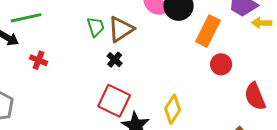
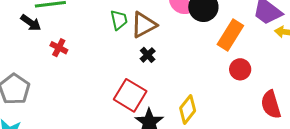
black cross: (115, 60) -> (148, 55), moved

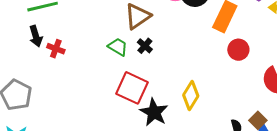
green trapezoid: (119, 20) -> (118, 47), moved, turned -40
black arrow: (31, 23) -> (36, 36), moved, turned 45

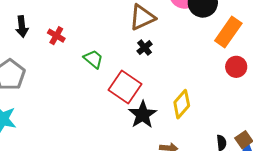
black arrow: (36, 36) -> (22, 27), moved
green trapezoid: (118, 47) -> (93, 59), moved

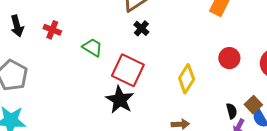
red circle: (236, 67) -> (229, 58), moved
black star: (143, 115) -> (120, 100), moved

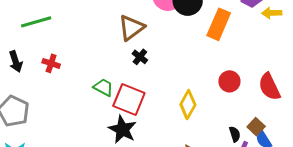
green trapezoid: (92, 47) -> (103, 87), moved

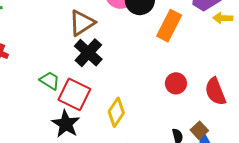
black cross: (140, 57) -> (88, 53), size x1.8
yellow diamond: (188, 104) -> (116, 112), moved

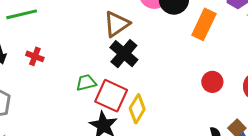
green trapezoid: (50, 81) -> (86, 83), turned -45
yellow diamond: (116, 112) -> (137, 109), moved

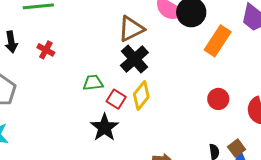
red square: (111, 96) -> (116, 99), size x0.6
yellow diamond: (137, 109) -> (141, 96), moved

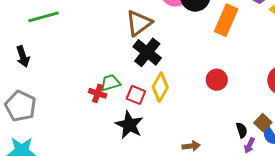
red cross: (46, 50) -> (98, 93), moved
red circle: (218, 99) -> (217, 80), moved

